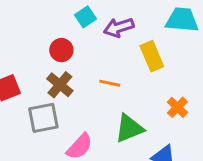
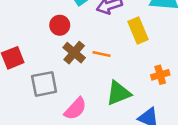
brown cross: (60, 85) -> (74, 53), moved
orange cross: (177, 107) -> (160, 75), turned 30

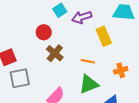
orange line: (101, 54) -> (88, 61), moved
gray square: (44, 84) -> (20, 78), moved

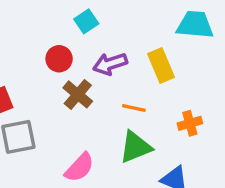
purple arrow: (82, 17) -> (110, 64), moved

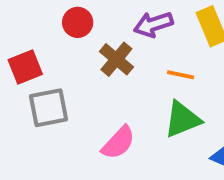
red circle: (59, 59) -> (78, 22), moved

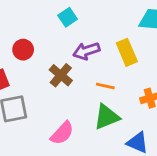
red circle: (78, 22) -> (23, 50), moved

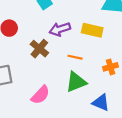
yellow rectangle: (127, 52) -> (92, 30), turned -54

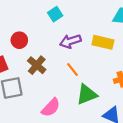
brown cross: (39, 49) -> (37, 65), moved
orange line: (75, 57) -> (73, 69), moved, turned 40

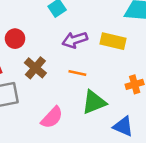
orange line: (73, 69) -> (77, 73), turned -40

